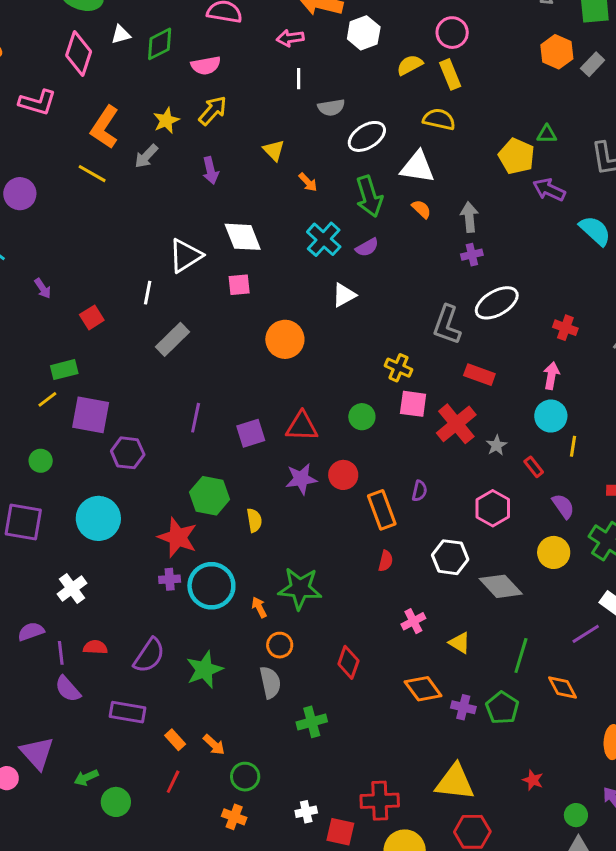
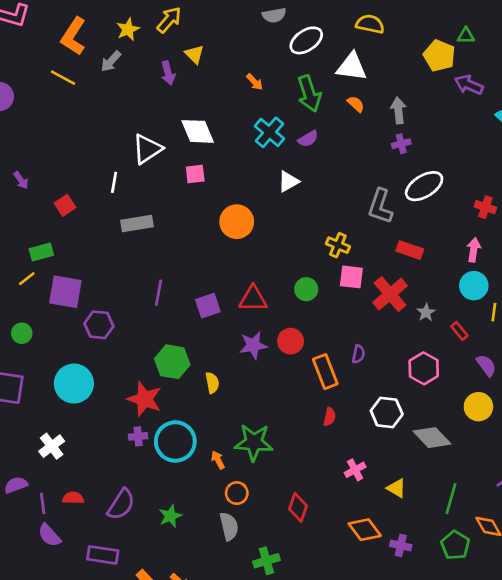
yellow triangle: (274, 150) -> (195, 54), moved
gray rectangle: (172, 339) -> (137, 224), turned 36
green star: (204, 670) -> (170, 516), size x0.7
green pentagon: (502, 708) -> (455, 545), moved

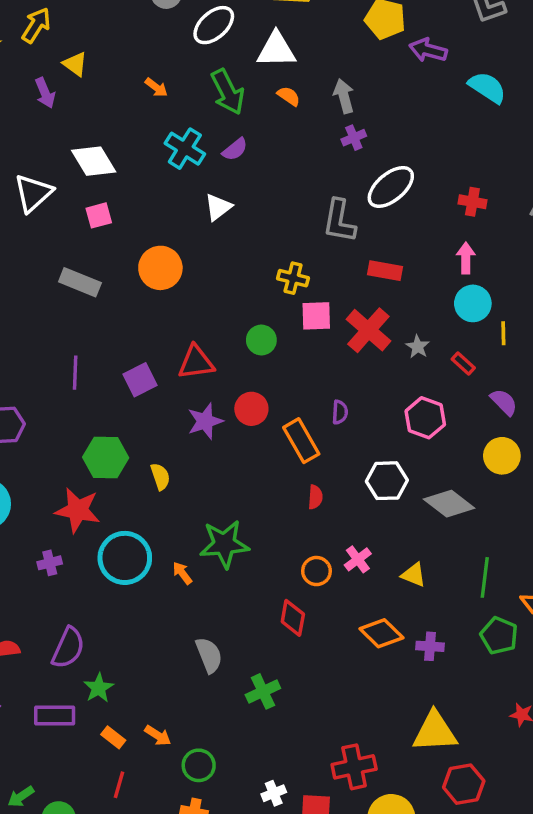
gray rectangle: (137, 224) -> (80, 282), moved, turned 40
purple cross: (138, 436) -> (50, 563), moved
orange circle: (237, 493) -> (316, 571), moved
green star: (170, 516) -> (99, 688), moved

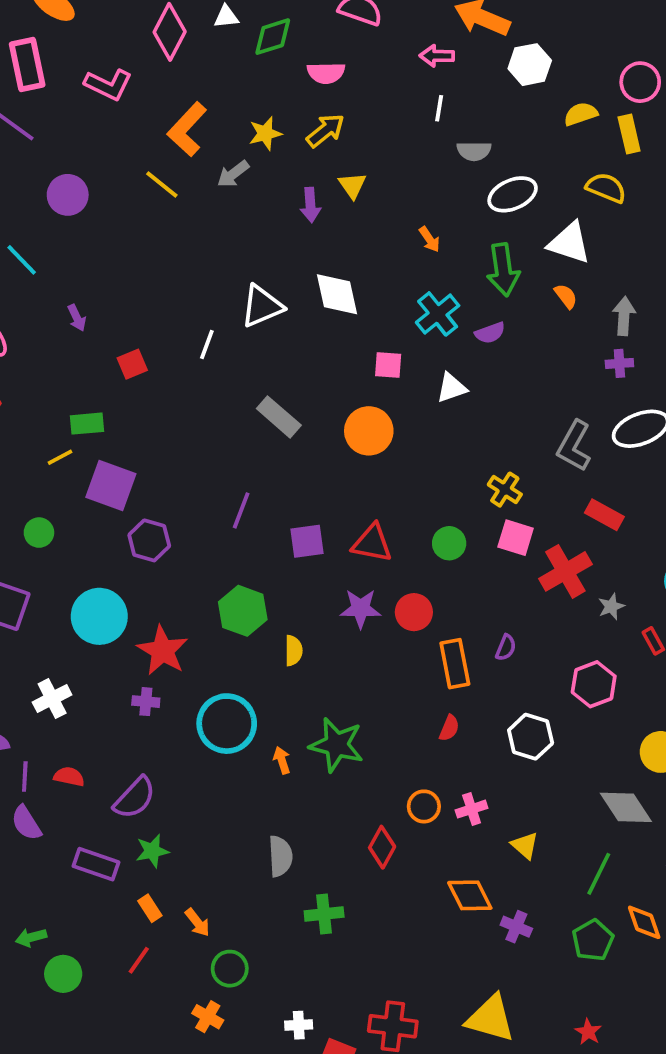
pink square: (99, 215) -> (388, 365), moved
gray diamond: (449, 504) -> (626, 807), moved
red star: (78, 510) -> (163, 651), moved

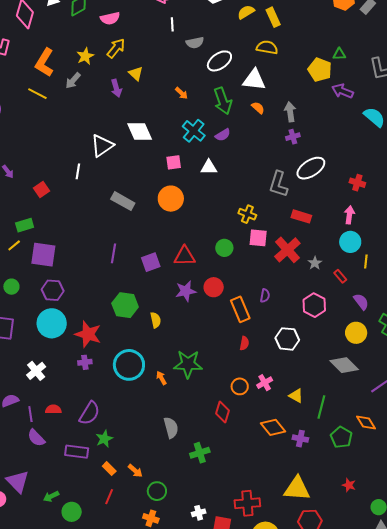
white triangle: (452, 388) -> (209, 167), turned 30
purple hexagon: (149, 540) -> (53, 290), moved
green line: (599, 874) -> (321, 407), moved

